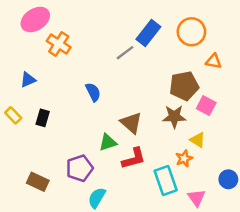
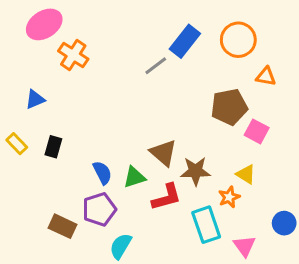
blue semicircle: (93, 92) -> (102, 173), moved
brown star: (174, 117) -> (196, 171), moved
brown rectangle: (38, 182) -> (63, 226), moved

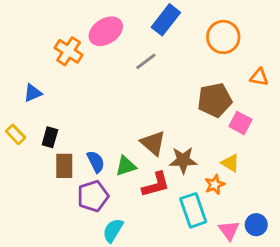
pink ellipse: (44, 24) -> (106, 31), moved
blue rectangle: (185, 41) -> (166, 20), moved
orange triangle: (266, 76) -> (259, 77), moved
blue circle: (284, 223) -> (256, 225), moved
brown rectangle: (63, 226) -> (64, 166), moved, turned 65

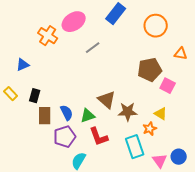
gray line: (146, 61) -> (93, 48), moved
red L-shape: (156, 185) -> (99, 137), moved, turned 85

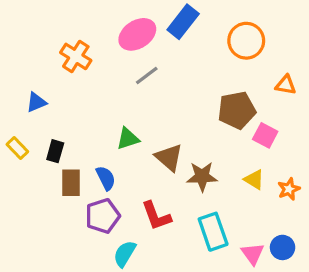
pink ellipse: (74, 22) -> (137, 34), moved
green triangle: (88, 116) -> (128, 139), moved
orange star: (150, 129) -> (289, 189), moved

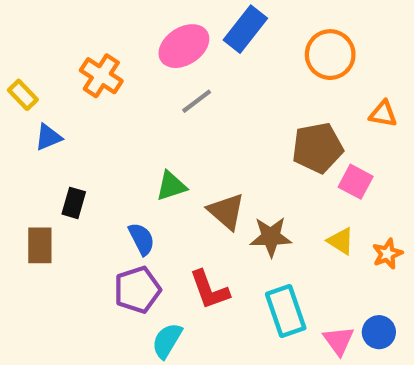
yellow rectangle: (17, 148) -> (23, 95), moved
brown rectangle: (71, 183) -> (40, 245), moved

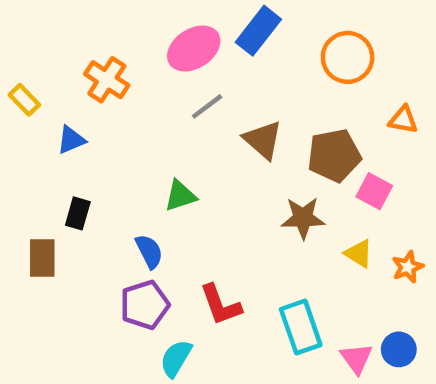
blue triangle: (48, 137) -> (71, 140), moved
brown triangle: (226, 211) -> (263, 140), moved
brown star: (271, 237) -> (303, 218), moved

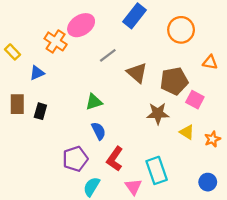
pink ellipse: (194, 49) -> (81, 25), moved
blue semicircle: (149, 251) -> (99, 131), moved
brown rectangle: (42, 258) -> (17, 104), moved
red L-shape: (220, 305) -> (115, 159), turned 55
pink triangle: (356, 358) -> (133, 187), moved

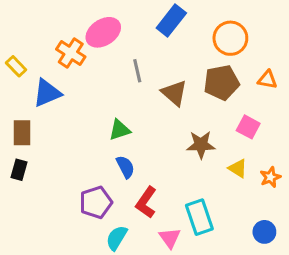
gray line: (108, 55) -> (137, 71), turned -66
blue triangle: (37, 73) -> (47, 93), size x1.5
brown pentagon: (174, 81) -> (222, 83), moved
black rectangle: (40, 111) -> (19, 170), moved

